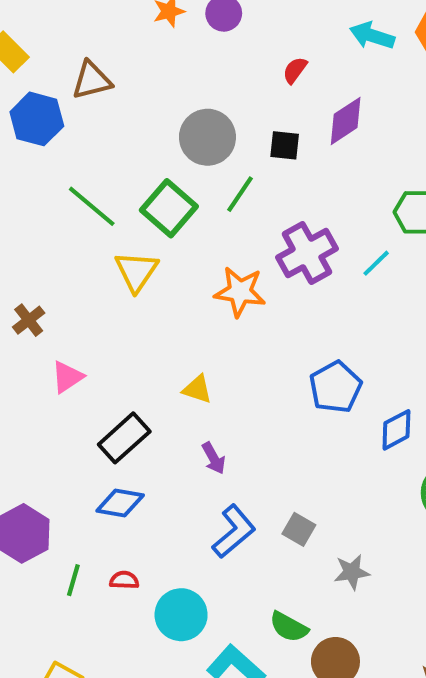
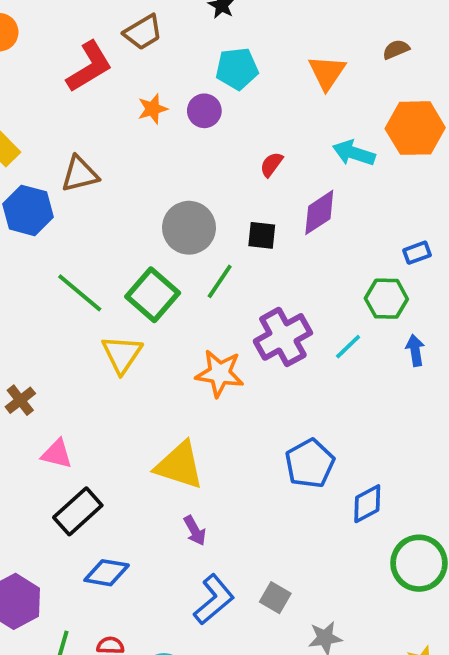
cyan arrow: (372, 36) -> (354, 153), moved
pink triangle: (67, 377) -> (57, 454), turned 48
yellow triangle: (197, 389) -> (179, 465), size x1.8
black rectangle: (124, 438) -> (78, 511), moved

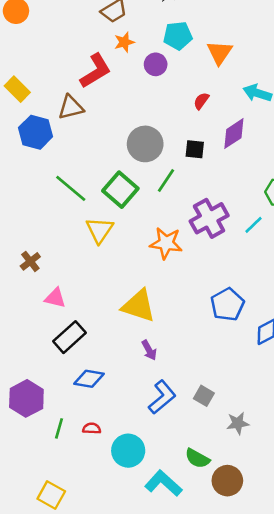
red L-shape: (89, 67) -> (96, 71), moved
orange triangle: (327, 72) -> (220, 53), moved
orange star: (153, 109) -> (124, 42), moved

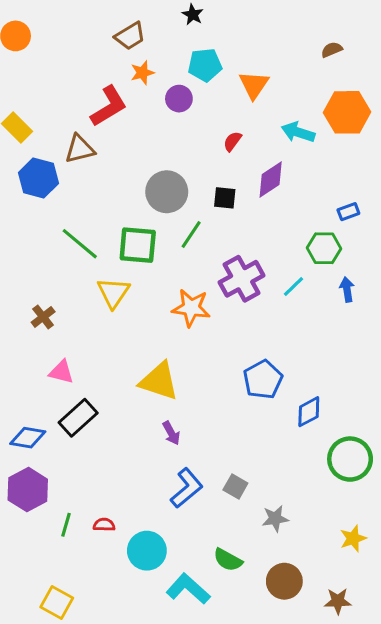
green square: (120, 190) -> (138, 245), turned -36
brown cross: (30, 261) -> (43, 317), moved
blue diamond: (89, 379) -> (28, 438), moved
brown circle: (227, 481) -> (284, 581), moved

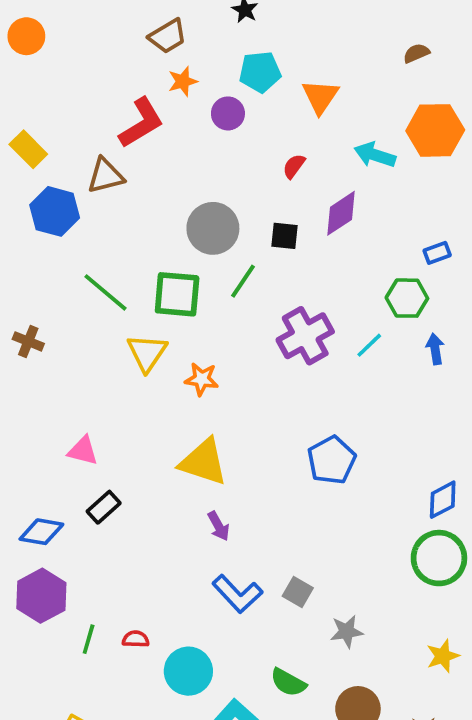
orange star: (191, 308) -> (202, 379), moved, size x0.7
brown cross: (43, 317) -> (28, 341), moved, turned -30
blue diamond: (309, 412) -> (443, 500), moved
black rectangle: (78, 418) -> (104, 507), size x0.7
blue L-shape: (187, 488) -> (237, 594), turned 87

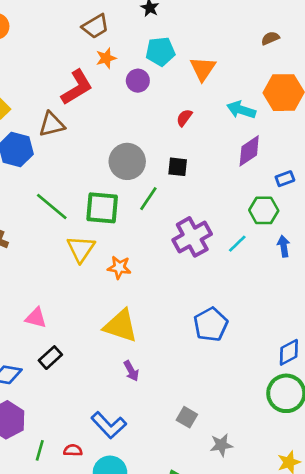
purple diamond: (341, 213) -> (249, 151), moved
blue L-shape: (237, 594) -> (109, 425), moved

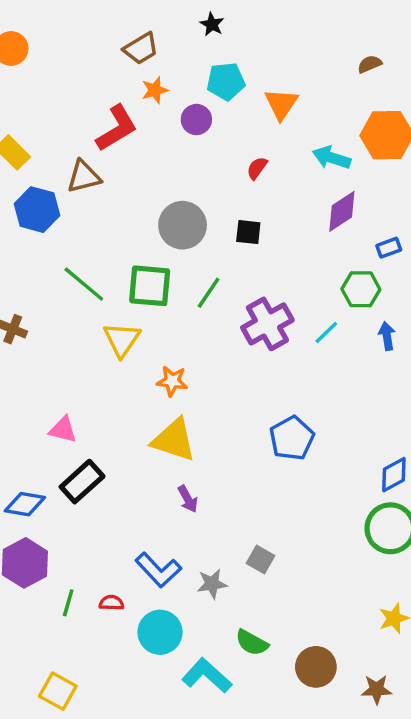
green line: (148, 199) -> (209, 293), moved
orange star: (119, 267) -> (172, 381), moved
black rectangle: (50, 358) -> (82, 482), size x1.4
gray star: (221, 445) -> (212, 584), moved

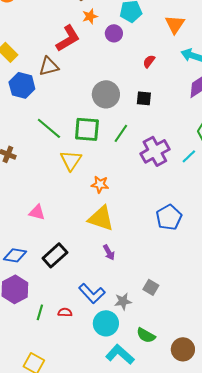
orange triangle: (281, 104) -> (175, 24), moved
black rectangle: (82, 482) -> (55, 255), moved
cyan circle: (160, 632) -> (106, 323), moved

